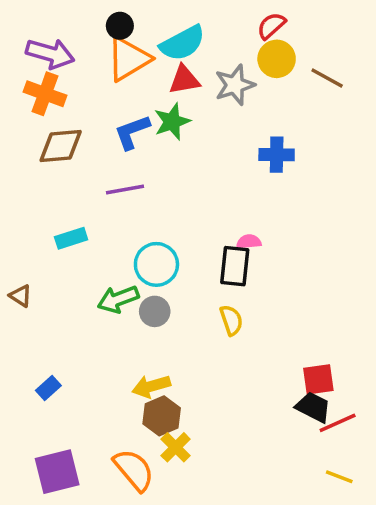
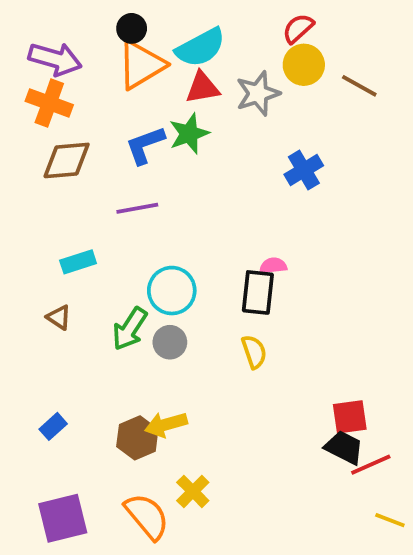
blue cross: (277, 155) -> (304, 170), turned -32
brown triangle: (21, 296) -> (59, 317), moved
green arrow: (118, 299) -> (130, 329), turned -36
brown hexagon: (162, 416) -> (137, 438), moved
yellow line: (339, 477) -> (390, 520), moved

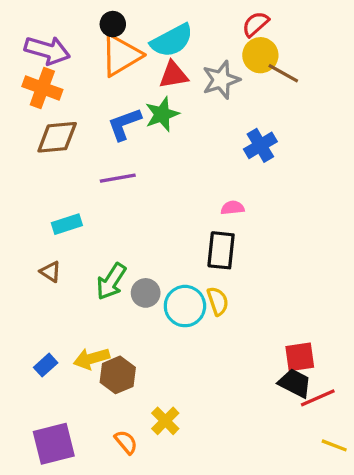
brown line: (359, 86) -> (283, 73), moved
pink semicircle: (273, 266) -> (233, 208), moved
cyan circle: (172, 291) -> (185, 306), moved
yellow arrow: (166, 424) -> (92, 359), moved
orange semicircle: (147, 516) -> (126, 442), size x0.6

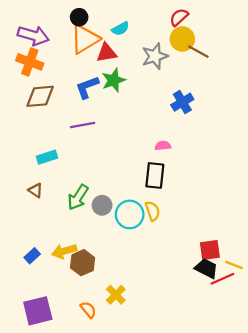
cyan semicircle: (172, 40) -> (120, 29), size x0.6
red triangle: (173, 75) -> (107, 53), moved
yellow line: (334, 445) -> (234, 265), moved

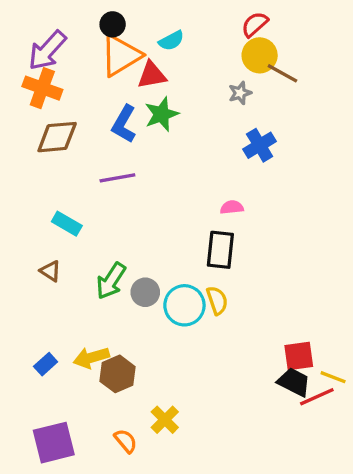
purple arrow: (33, 36) -> (47, 50), turned 116
gray star: (155, 56) -> (240, 93), moved, size x0.6
blue L-shape: (87, 87) -> (124, 124), turned -40
cyan rectangle: (47, 157) -> (67, 224), turned 48

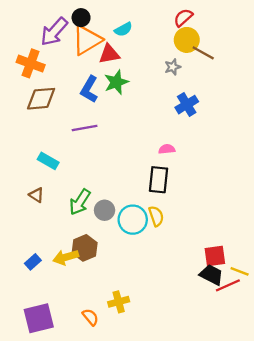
purple arrow: (47, 50) -> (54, 32), moved
brown hexagon: (117, 374) -> (85, 248), moved
yellow cross: (165, 420) -> (119, 302), turned 30

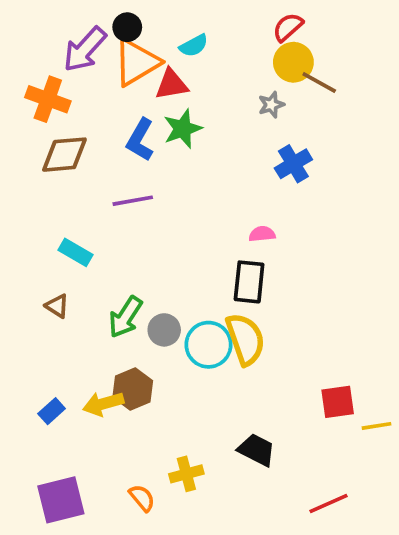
yellow semicircle: (156, 216) -> (245, 339), size x1.6
yellow line: (240, 271) -> (376, 426), turned -30
black trapezoid: (211, 275) -> (256, 450), moved
red line: (228, 285) -> (328, 503), moved

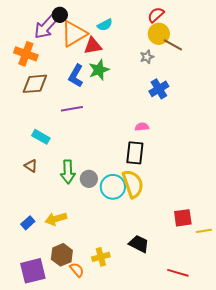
black circle: (127, 27) -> (60, 15), moved
green arrow: (125, 317) -> (68, 172), turned -35
brown hexagon: (133, 389) -> (62, 255), moved
red line: (328, 503) -> (178, 273), turned 40

